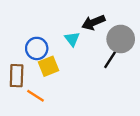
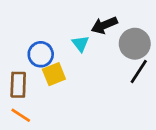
black line: (111, 58) -> (139, 72), moved
orange line: (35, 96) -> (21, 115), moved

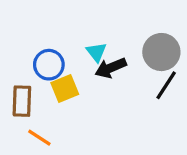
black arrow: (104, 25) -> (111, 68), moved
orange line: (21, 115) -> (39, 138), moved

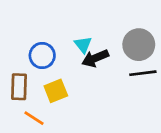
black line: (166, 85) -> (143, 73), turned 50
yellow square: (65, 88) -> (56, 91), moved

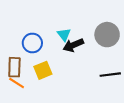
black line: (143, 73) -> (110, 75), moved
orange line: (34, 118) -> (17, 83), moved

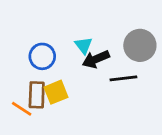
brown rectangle: (14, 67) -> (37, 95), moved
black line: (110, 75) -> (123, 78), moved

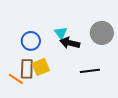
black arrow: (96, 59) -> (70, 43), turned 36
black line: (123, 78) -> (90, 71), moved

